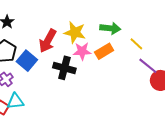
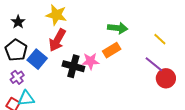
yellow star: (75, 32) -> (56, 15), moved
yellow line: (136, 44) -> (160, 39), moved
pink star: (82, 51) -> (90, 61), moved

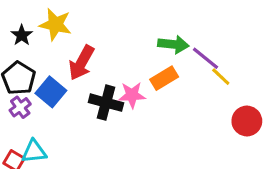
yellow star: (56, 15) -> (55, 25), moved
yellow line: (160, 39) -> (221, 77), moved
purple line: (154, 64) -> (205, 58), moved
purple cross: (17, 77) -> (20, 107), moved

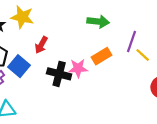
green arrow: (173, 44) -> (98, 22), moved
purple line: (205, 58) -> (132, 42), turned 70
red arrow: (81, 63) -> (41, 45), size x0.7

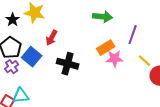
yellow line: (143, 55) -> (145, 61), moved
pink star: (78, 68) -> (115, 59), moved

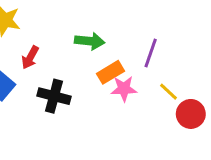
green arrow: (103, 17) -> (90, 41), moved

